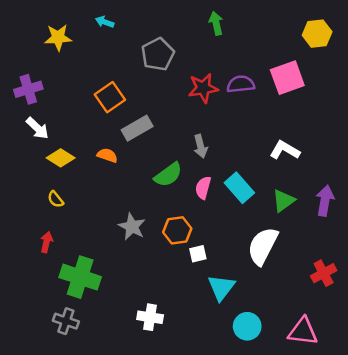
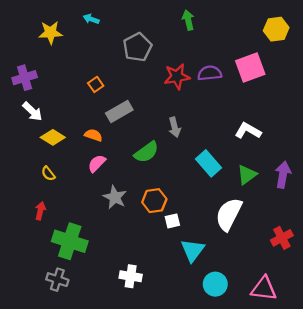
orange square: (110, 97) -> (96, 84), size x0.6
pink semicircle: (203, 188) -> (97, 163), moved, turned 30

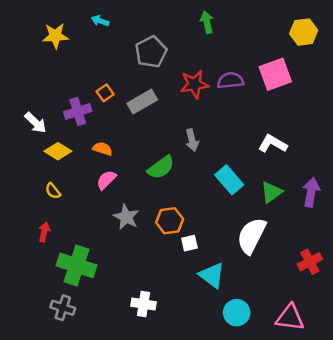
purple cross: (25, 78) -> (78, 112), moved
gray rectangle: (119, 111) -> (142, 102), moved
cyan triangle: (193, 250) -> (212, 275), turned -30

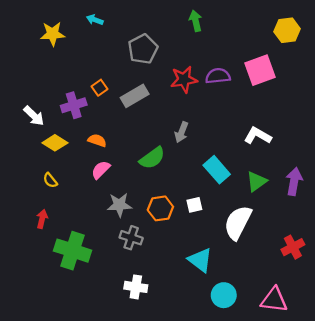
gray arrow: (192, 140) -> (182, 132), turned 36
gray star: (126, 217) -> (119, 205), turned -30
white square: (189, 243) -> (194, 205), moved
gray cross: (63, 308) -> (131, 238), moved

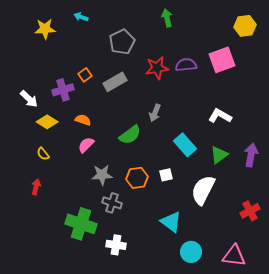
green cross: (73, 251) -> (81, 224), moved

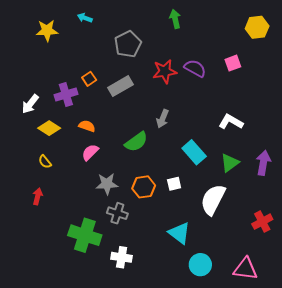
pink square: (222, 60) -> (233, 63), size x0.6
purple semicircle: (186, 65) -> (195, 68), turned 35
white arrow: (29, 99) -> (30, 104), turned 84

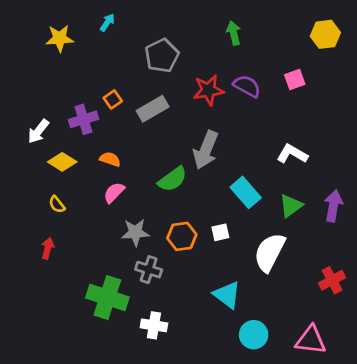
cyan arrow: (85, 18) -> (107, 22), turned 104
green arrow: (175, 19) -> (234, 33), moved
gray arrow: (163, 119) -> (206, 150), size x1.6

